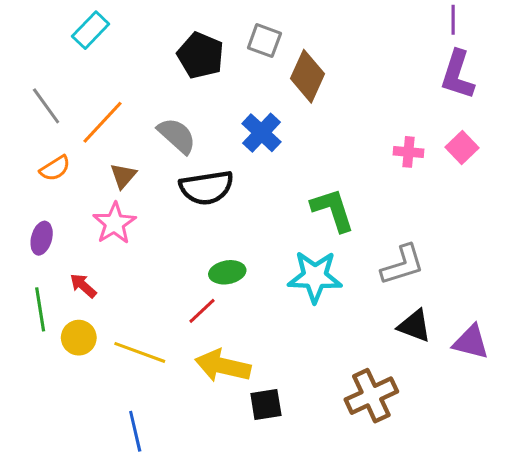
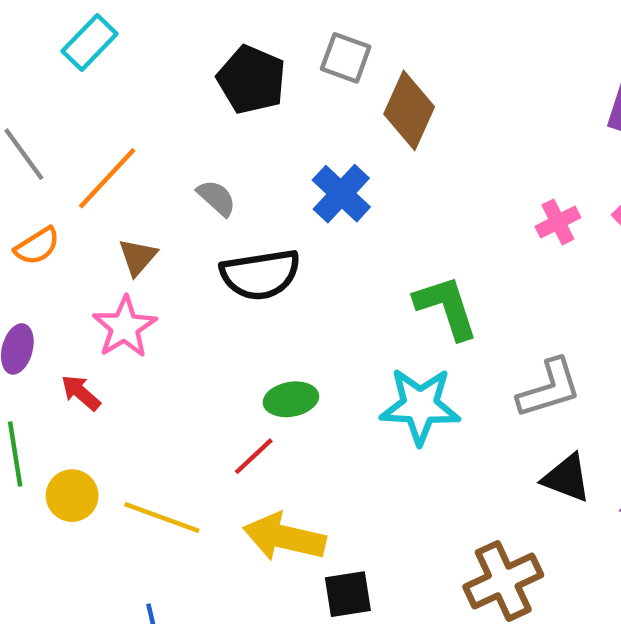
gray semicircle: (177, 136) -> (217, 198), size x0.7
pink cross: (408, 152) -> (558, 222), turned -32
red arrow: (83, 286) -> (81, 393), moved

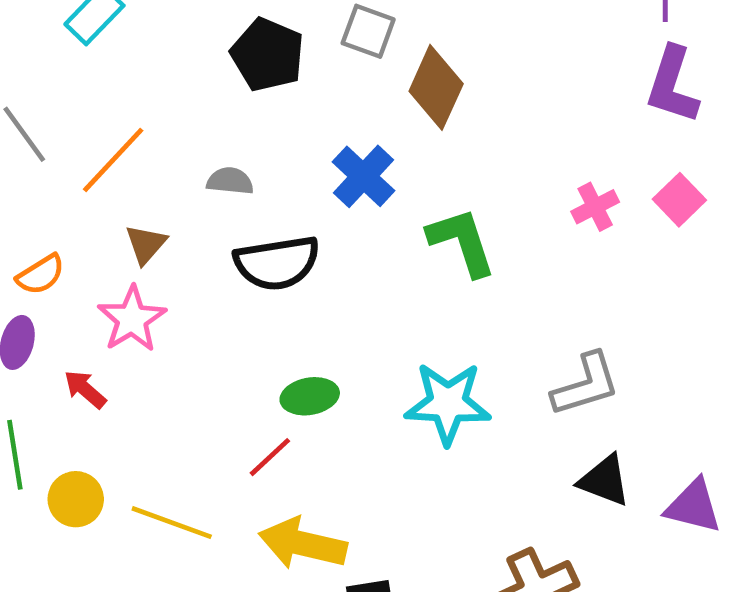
gray semicircle: (217, 198) -> (230, 181), turned -36
orange semicircle: (37, 246) -> (41, 275), moved
green L-shape: (446, 307) -> (462, 242), moved

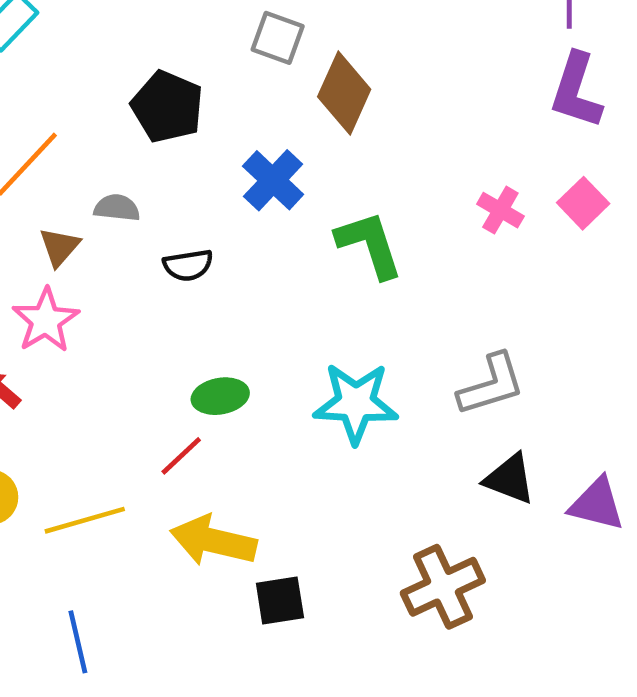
black pentagon: (268, 55) -> (167, 107), moved
gray semicircle: (230, 181) -> (117, 208), moved
pink cross: (595, 207) -> (500, 210), turned -33
black semicircle: (277, 263) -> (188, 265), size x0.6
yellow line: (172, 523) -> (85, 520), turned -36

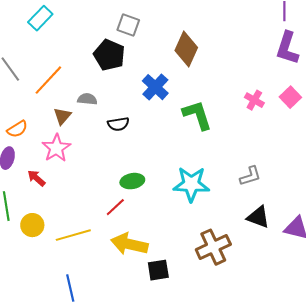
gray square: (278, 38) -> (128, 25), moved
gray L-shape: (491, 385) -> (250, 176), size x0.7
brown cross: (443, 587) -> (213, 247), moved

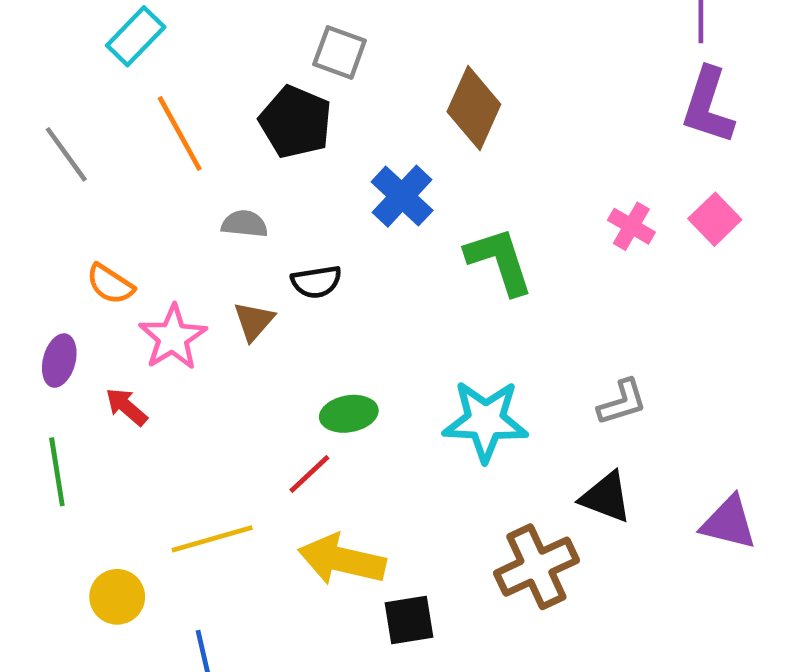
orange line: (48, 80) -> (180, 134), moved, turned -72
brown triangle: (62, 116) -> (254, 321), moved
orange semicircle: (17, 129) -> (110, 284), moved, turned 65
black triangle: (258, 217) -> (606, 497), moved
yellow circle: (32, 225) -> (117, 597), moved

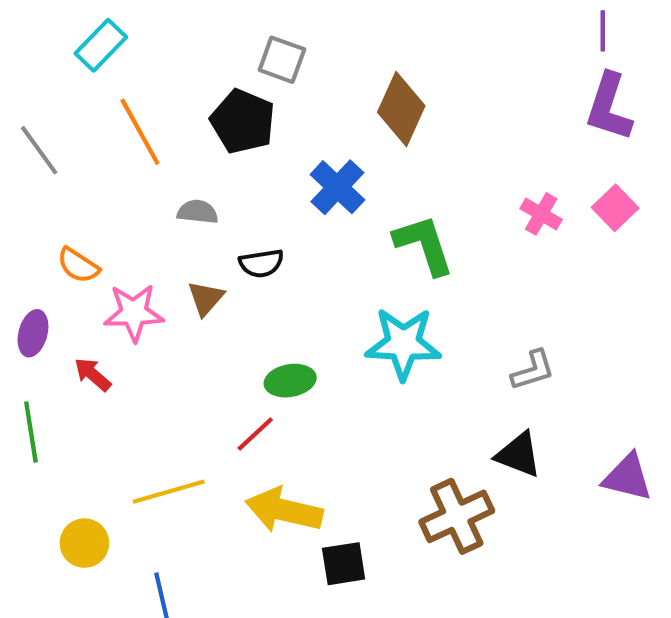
pink star: (173, 337) -> (134, 313), turned 30
cyan star: (485, 421) -> (403, 344), moved

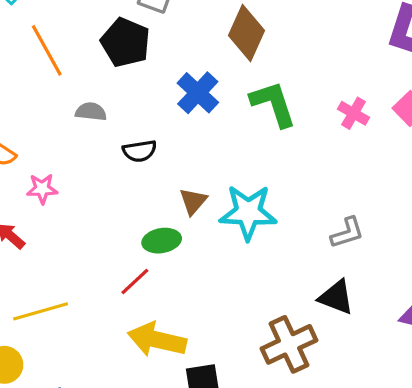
green L-shape: (424, 245) -> (273, 104), moved
brown triangle: (206, 298) -> (193, 201), moved
pink star: (134, 313) -> (42, 189), size x0.7
yellow line: (169, 492) -> (41, 311), moved

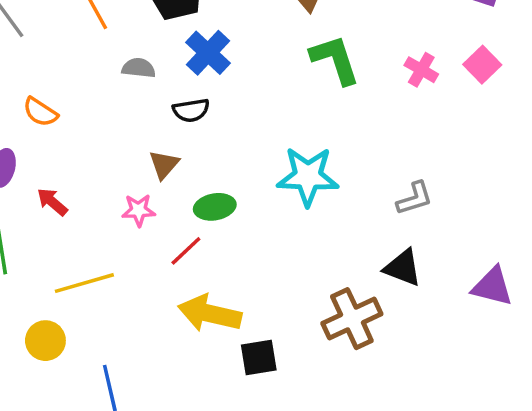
blue cross: (198, 93) -> (208, 53), moved
pink star: (42, 189) -> (139, 210), moved
brown triangle: (193, 201) -> (164, 165), moved

